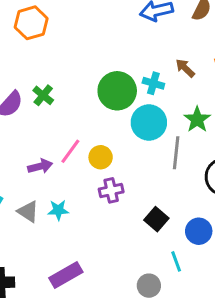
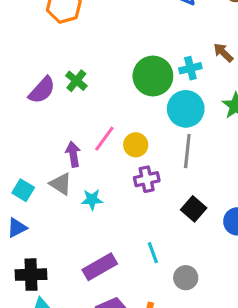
cyan cross: (153, 83) -> (190, 68), turned -30
gray line: (176, 153) -> (187, 151), moved
purple arrow: (40, 166) -> (73, 154), turned -85
gray triangle: (28, 212) -> (61, 184), moved
cyan line: (176, 261) -> (153, 253), moved

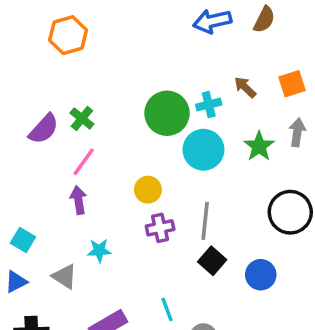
pink line: (104, 139) -> (84, 162), moved
gray line: (187, 151) -> (205, 221), moved
gray triangle: (61, 184) -> (65, 276), moved

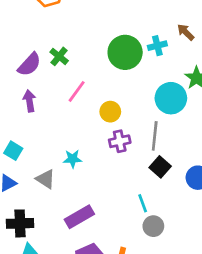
cyan circle: (203, 150) -> (171, 98), moved
pink line: (84, 162) -> (77, 91), moved
purple arrow: (78, 200) -> (29, 101), moved
cyan line: (167, 309) -> (143, 203), moved

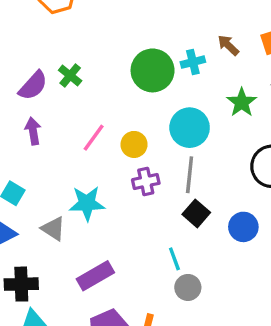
pink line: (77, 91) -> (94, 138), moved
cyan circle: (171, 98) -> (190, 128), moved
cyan star: (73, 159) -> (87, 203), size x1.5

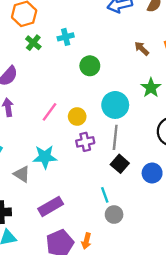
cyan cross: (193, 62) -> (66, 37), moved
green circle: (153, 70) -> (90, 66), size x0.7
green cross: (70, 75) -> (33, 43), moved

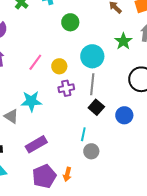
cyan line: (105, 195) -> (83, 134), turned 32

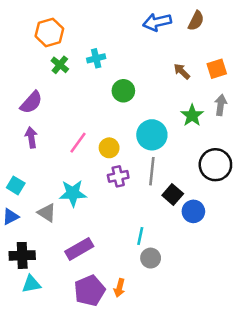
black square: (96, 107) -> (173, 195), moved

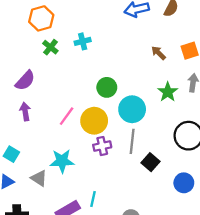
green circle: (123, 91) -> (107, 87), moved
yellow circle: (109, 148) -> (94, 121), size x1.5
blue circle: (193, 211) -> (184, 183), moved
cyan line: (140, 236) -> (93, 199), moved

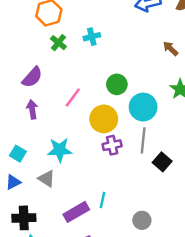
pink line: (67, 116) -> (73, 97), moved
cyan star: (62, 161) -> (60, 150), moved

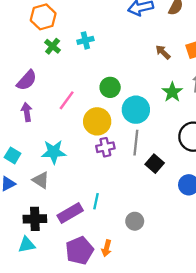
black cross: (24, 218) -> (35, 219), moved

